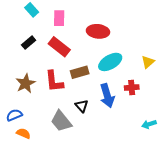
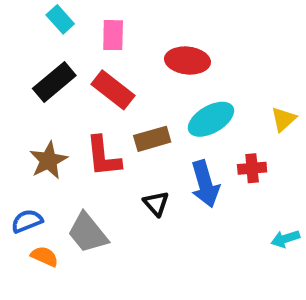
black rectangle: (29, 43) -> (54, 82), size x1.5
gray trapezoid: (61, 121) -> (88, 233), moved

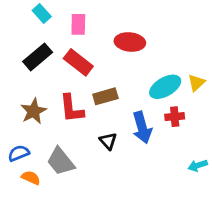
cyan ellipse: (211, 119) -> (165, 87), moved

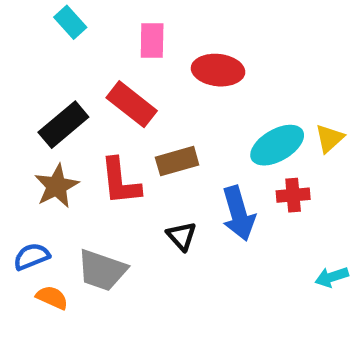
pink rectangle: (78, 24) -> (152, 41), moved
black rectangle: (38, 57) -> (63, 125), moved
gray trapezoid: (61, 161) -> (102, 270), turned -32

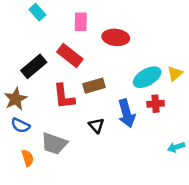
brown star: (57, 186) -> (16, 99), moved
blue semicircle: (32, 257) -> (20, 125), moved, turned -132
orange semicircle: (52, 297) -> (28, 158), turned 49

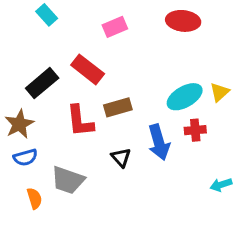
pink rectangle: (81, 22) -> (115, 27), moved, turned 66
red ellipse: (116, 37) -> (183, 21), moved
blue semicircle: (20, 125) -> (25, 157), turned -42

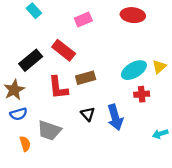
blue arrow: (159, 142) -> (115, 117), moved

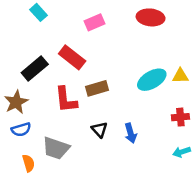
yellow triangle: (159, 67) -> (180, 76), turned 40
red cross: (142, 94) -> (180, 117), moved
blue arrow: (115, 117) -> (131, 133), size x0.7

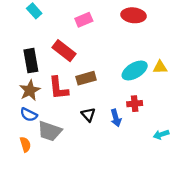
black rectangle: (35, 68) -> (31, 61), turned -60
brown star: (16, 102) -> (30, 90), moved
red cross: (180, 117) -> (135, 104), moved
blue semicircle: (21, 129) -> (29, 115), moved, turned 42

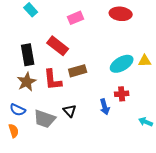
blue semicircle: (29, 115) -> (18, 110), moved
black triangle: (88, 115) -> (70, 111), moved
cyan arrow: (161, 134) -> (146, 122), turned 40
orange semicircle: (25, 144) -> (14, 131), moved

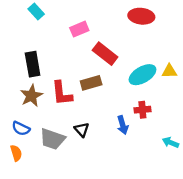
pink rectangle: (76, 18) -> (79, 29), moved
red rectangle: (58, 46) -> (105, 54), moved

